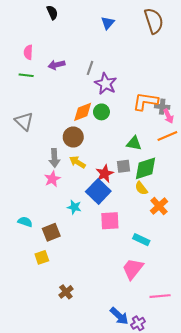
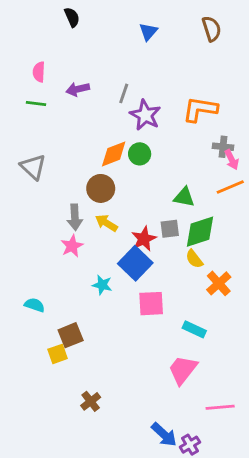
brown semicircle: (154, 21) -> (212, 29), size x0.7
orange L-shape: (145, 101) -> (200, 109), moved
brown square: (51, 232) -> (71, 335), moved

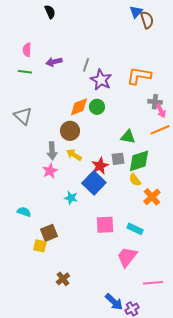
blue triangle: (148, 32) -> (136, 12), moved
pink square: (151, 304) -> (105, 225), moved
yellow square: (58, 354) -> (40, 246), turned 32

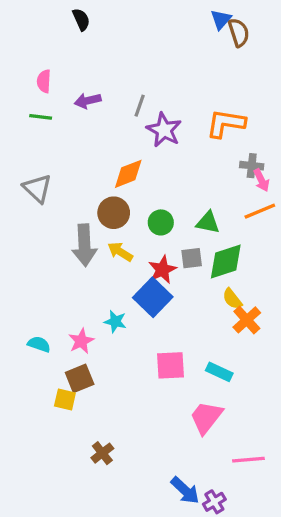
green circle: (97, 107) -> (161, 222), moved
gray arrow: (52, 151) -> (84, 245), size x1.4
pink star: (50, 171) -> (81, 341), moved
yellow semicircle: (135, 180) -> (232, 299), moved

